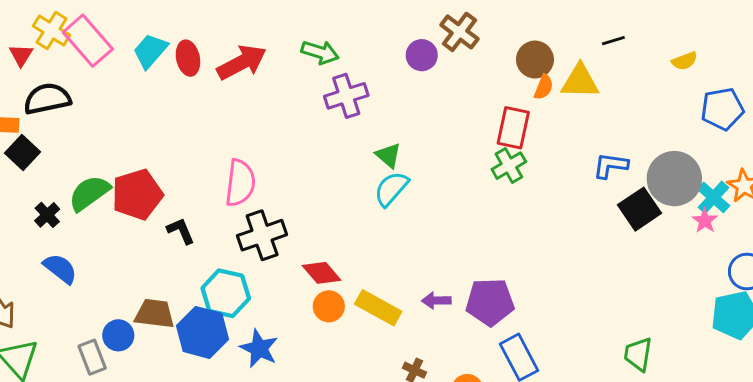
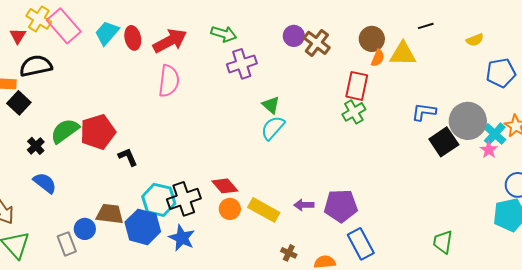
brown cross: (459, 32) -> (317, 43), moved
pink semicircle: (240, 183) -> (169, 81), moved
black cross: (262, 235) -> (184, 199), moved

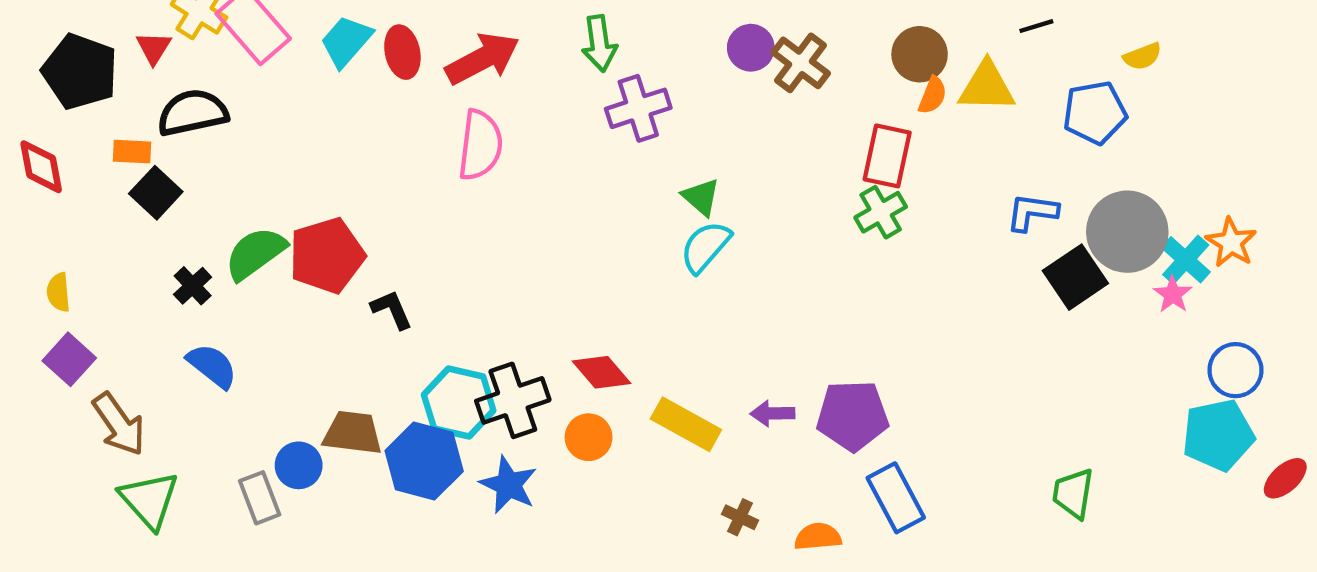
green arrow: (224, 34) -> (599, 43), turned 65
blue pentagon: (501, 73) -> (1095, 113), moved
orange circle: (230, 209) -> (589, 437), moved

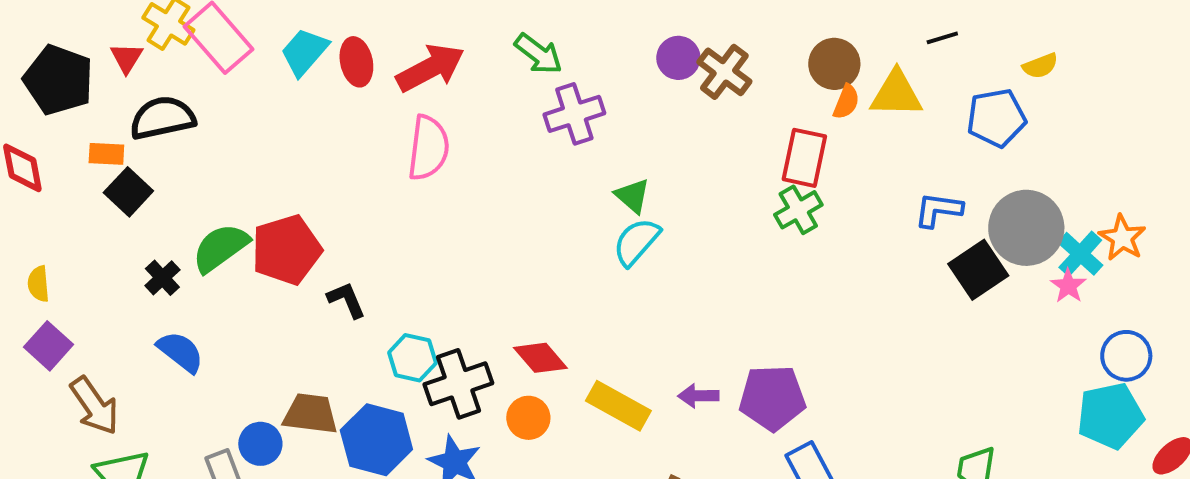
green arrow: (599, 43) -> (538, 54), turned -45
cyan hexagon: (459, 403) -> (412, 358), moved, size x0.7

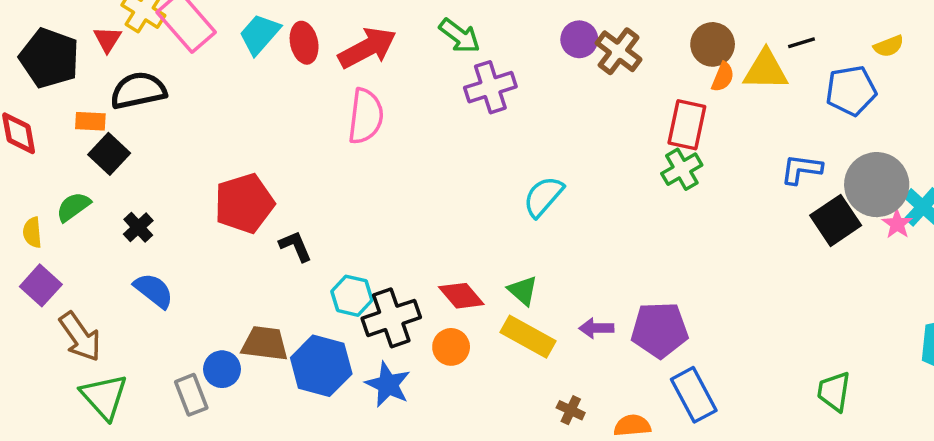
black line: (942, 38) -> (801, 43), moved
green triangle: (632, 196) -> (523, 291), moved
green semicircle: (220, 248) -> (73, 207), moved, size x0.7
pink star: (1068, 286) -> (897, 224), moved

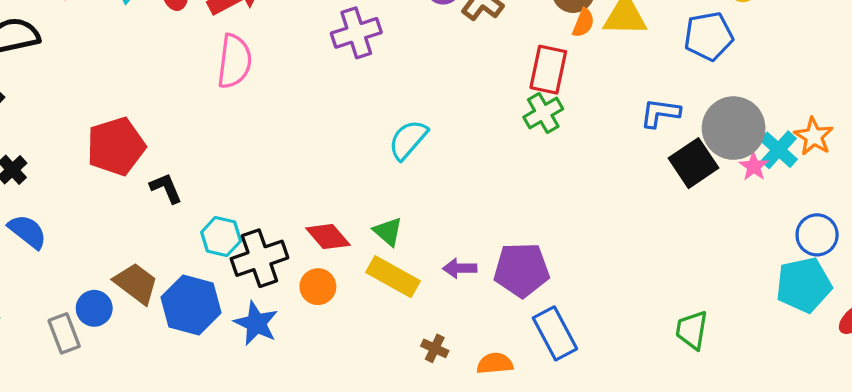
brown trapezoid: (265, 344) -> (136, 283), turned 30

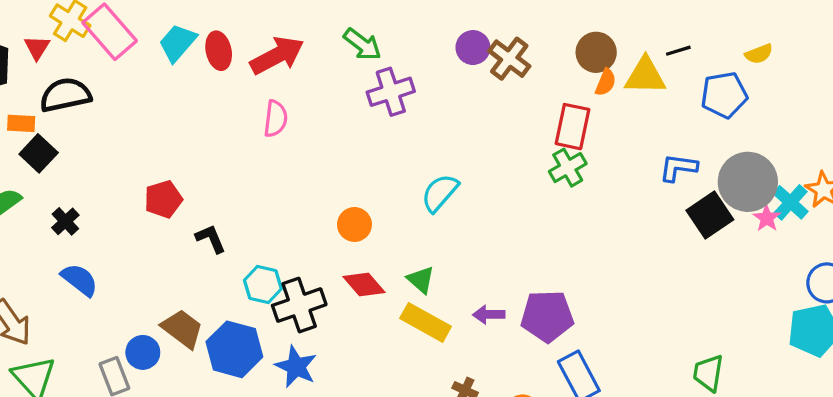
pink semicircle: (234, 61) -> (275, 119), size x0.7
red pentagon: (116, 146) -> (163, 199), size x0.7
orange circle: (318, 287) -> (354, 224), moved

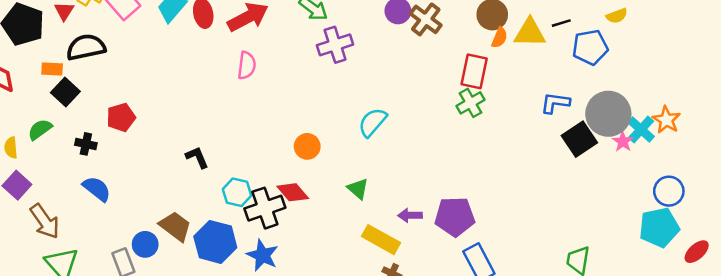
black line: (678, 51) -> (561, 23), moved
red pentagon: (163, 199) -> (121, 117), moved
black cross: (65, 221) -> (86, 144), turned -35
red diamond: (364, 284) -> (293, 192), moved
yellow rectangle: (426, 322) -> (381, 240), moved

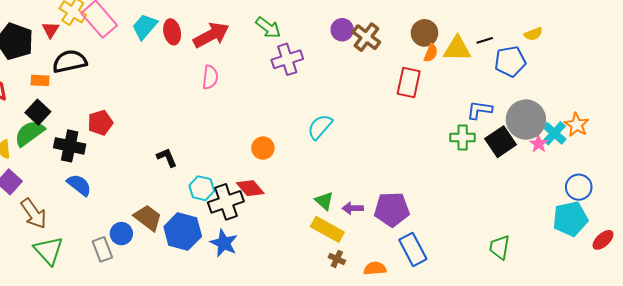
black square: (65, 92) -> (38, 112), moved
green cross: (470, 103) -> (463, 137), moved, turned 30
green semicircle: (40, 129) -> (29, 133), size x1.4
black cross: (86, 144) -> (70, 146), size x1.6
green triangle: (358, 189) -> (324, 201), moved

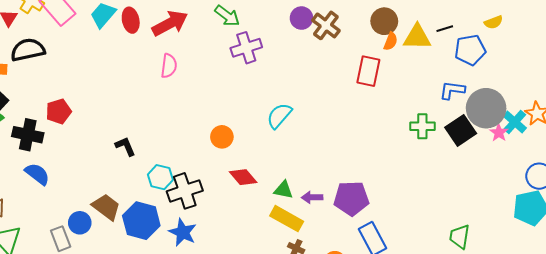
blue L-shape: (479, 110) -> (452, 90), moved
red diamond: (250, 188) -> (243, 177), moved
green triangle: (324, 201) -> (283, 190), turned -30

